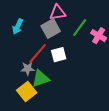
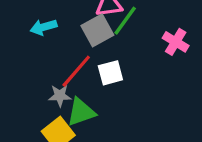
cyan arrow: (18, 27) -> (44, 27), turned 49
green line: (80, 28) -> (125, 21), moved

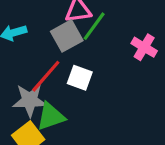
white square: (110, 73) -> (80, 78), turned 35
gray star: (60, 96) -> (30, 100), size x1.5

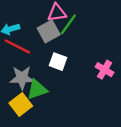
pink cross: (144, 47) -> (105, 70), moved
red line: (46, 76) -> (17, 46), moved, turned 76

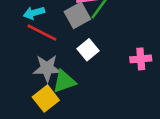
white square: (58, 62) -> (88, 50), turned 30
pink cross: (105, 70) -> (141, 59), turned -36

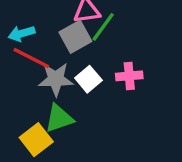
pink cross: (141, 59) -> (129, 76), moved
gray star: (47, 68) -> (56, 79), moved

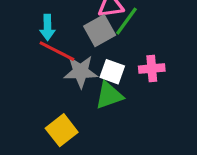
cyan arrow: (21, 33) -> (47, 27), turned -75
white square: (88, 79) -> (112, 72), turned -30
green triangle: (59, 118) -> (109, 95), moved

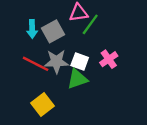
gray square: (100, 31) -> (53, 31), moved
red line: (57, 51) -> (36, 64), moved
pink cross: (152, 69) -> (109, 59), turned -30

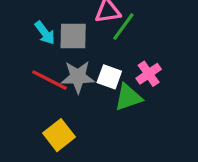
cyan arrow: (32, 29) -> (45, 33), turned -36
gray square: (53, 31) -> (73, 36), turned 30
green triangle: (77, 79) -> (128, 97), moved

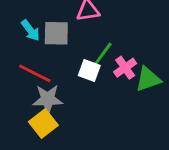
green line: (123, 27) -> (102, 55), moved
gray star: (78, 77) -> (48, 99), moved
green triangle: (128, 97) -> (148, 79), moved

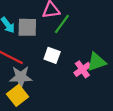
green line: (102, 55) -> (62, 24), moved
pink cross: (125, 68) -> (82, 69), moved

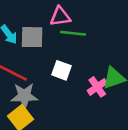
green line: (62, 24) -> (73, 33), turned 60

